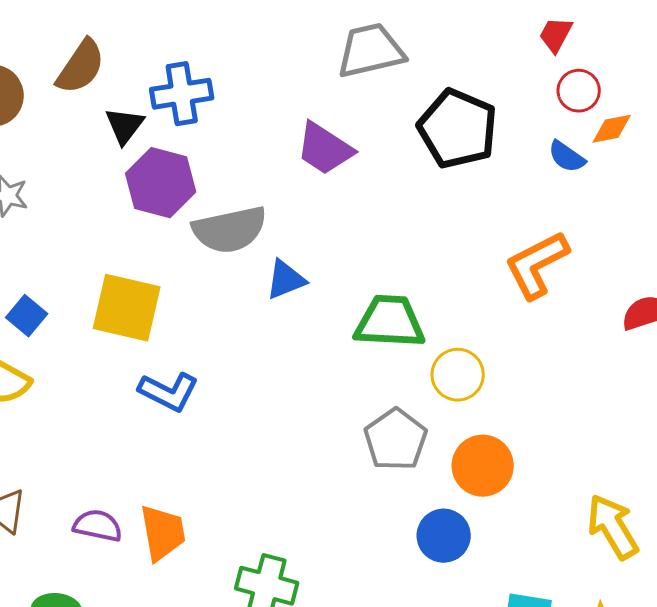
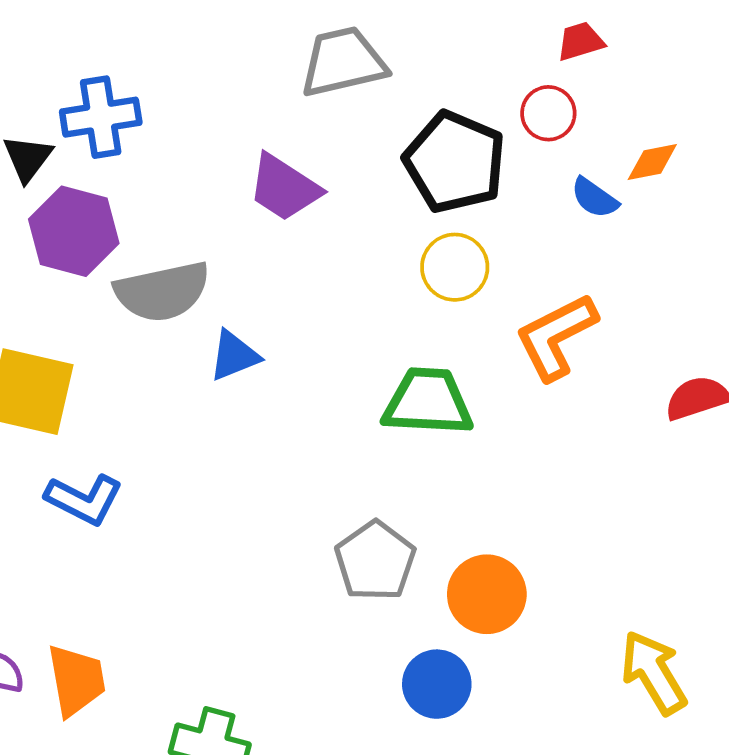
red trapezoid: (556, 35) -> (580, 41), turned 45
red circle: (579, 91) -> (548, 113), moved
green trapezoid: (390, 322) -> (428, 402), moved
yellow circle: (458, 375) -> (455, 267), moved

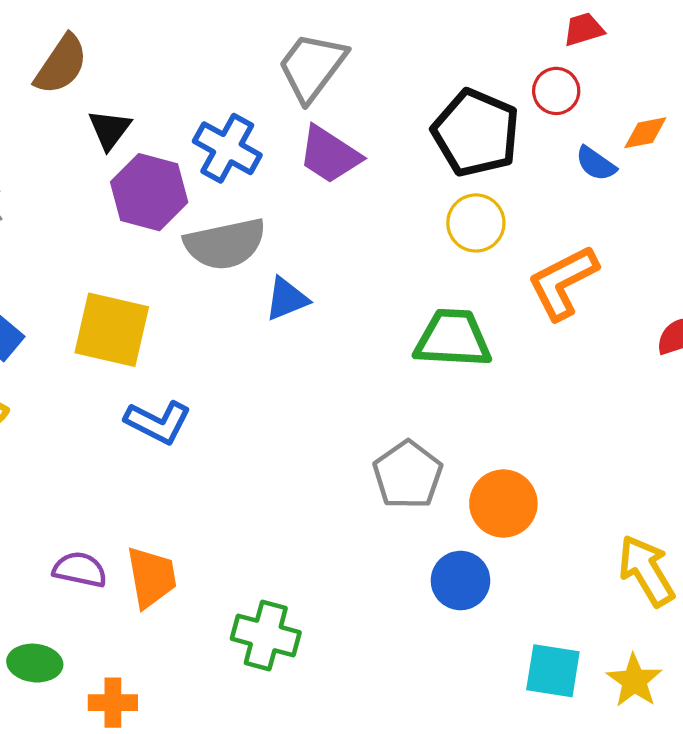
gray trapezoid: (343, 62) -> (312, 67), moved, turned -40
blue cross: (101, 117) -> (227, 148), moved, turned 38

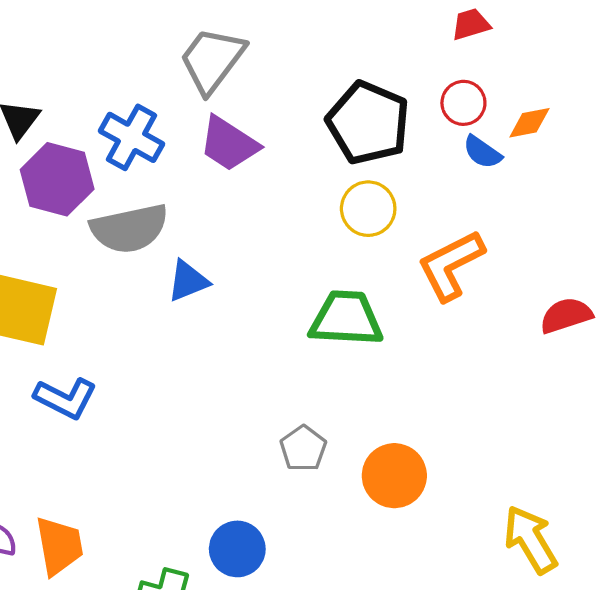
red circle: (556, 91) -> (463, 103), moved
gray pentagon: (408, 475) -> (303, 448), size x0.7
blue circle: (460, 581) -> (237, 549), moved

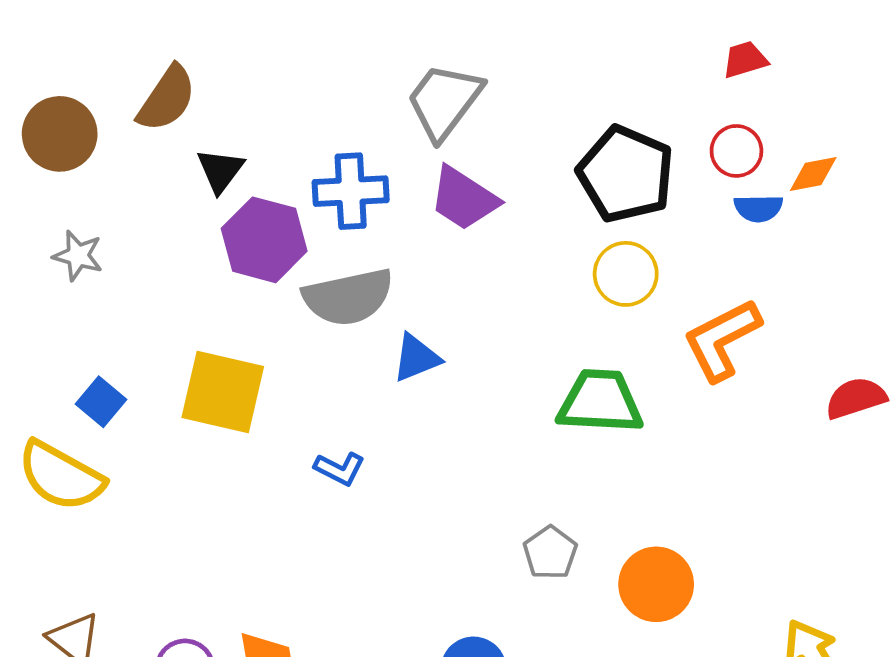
blue cross: (131, 137) -> (351, 191), turned -32
blue semicircle: (482, 152) -> (758, 208), turned -36
blue L-shape: (66, 398) -> (340, 469), moved, size x0.7

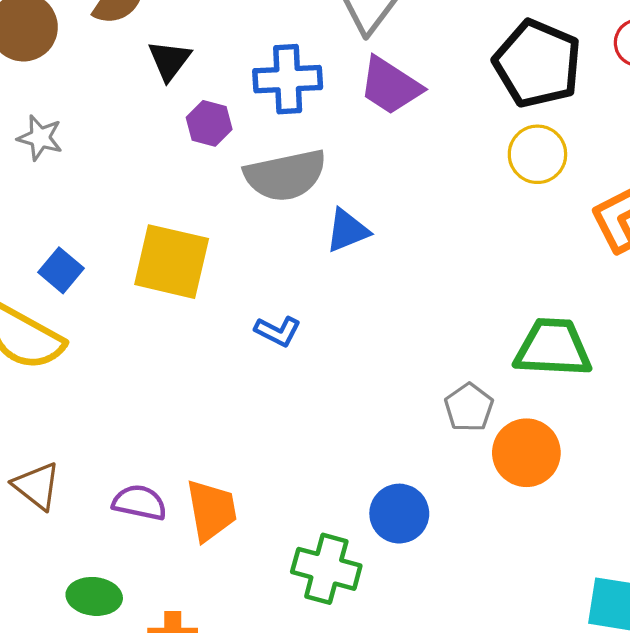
purple hexagon: (264, 240) -> (209, 123), size x0.6
green trapezoid: (600, 402) -> (553, 348), moved
orange circle: (656, 584) -> (526, 453), moved

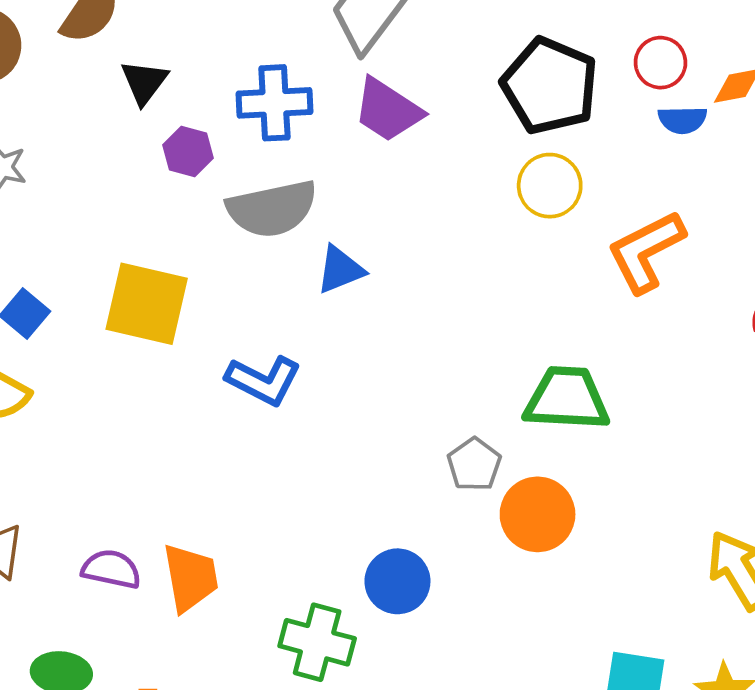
blue L-shape: (278, 331) -> (264, 380), size x1.5

